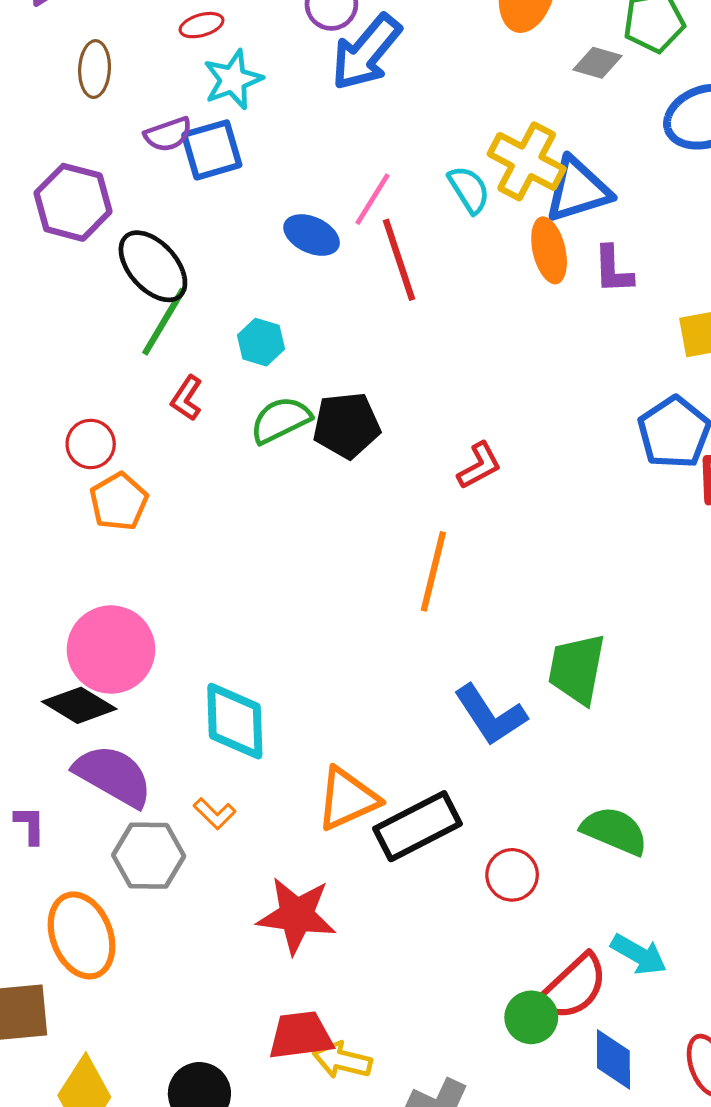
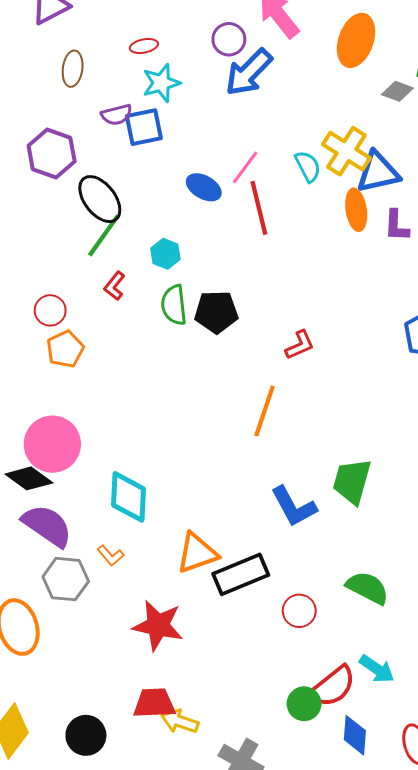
green semicircle: (281, 420) -> (174, 305), turned -75

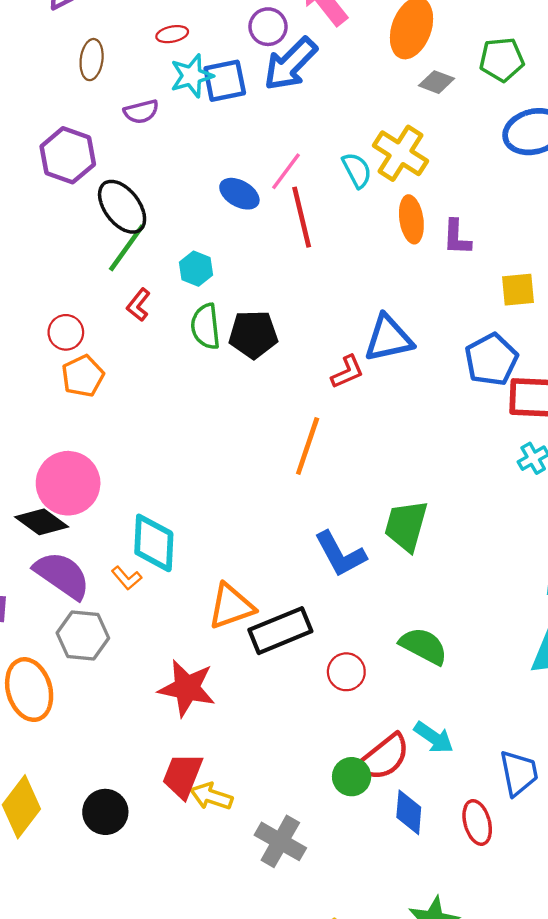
gray diamond: (397, 91) -> (437, 82), moved
blue square: (144, 127) -> (225, 81), moved
blue triangle: (378, 172) -> (388, 338), moved
orange L-shape: (111, 555) -> (127, 578), moved
red trapezoid: (154, 703) -> (183, 776), turned -66

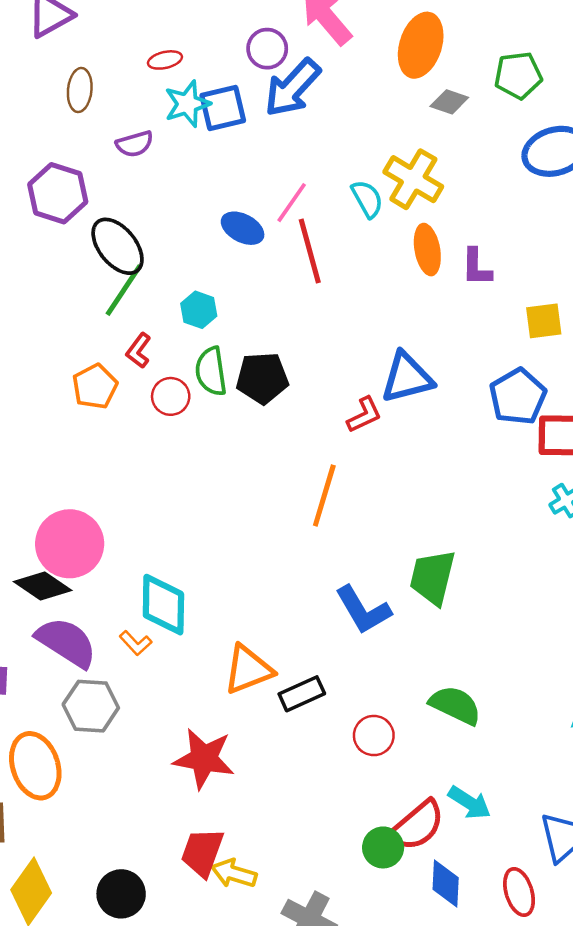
red circle: (66, 332) -> (171, 396), moved
orange pentagon: (83, 376) -> (95, 386), moved
black rectangle: (280, 631) -> (302, 694), size x0.7

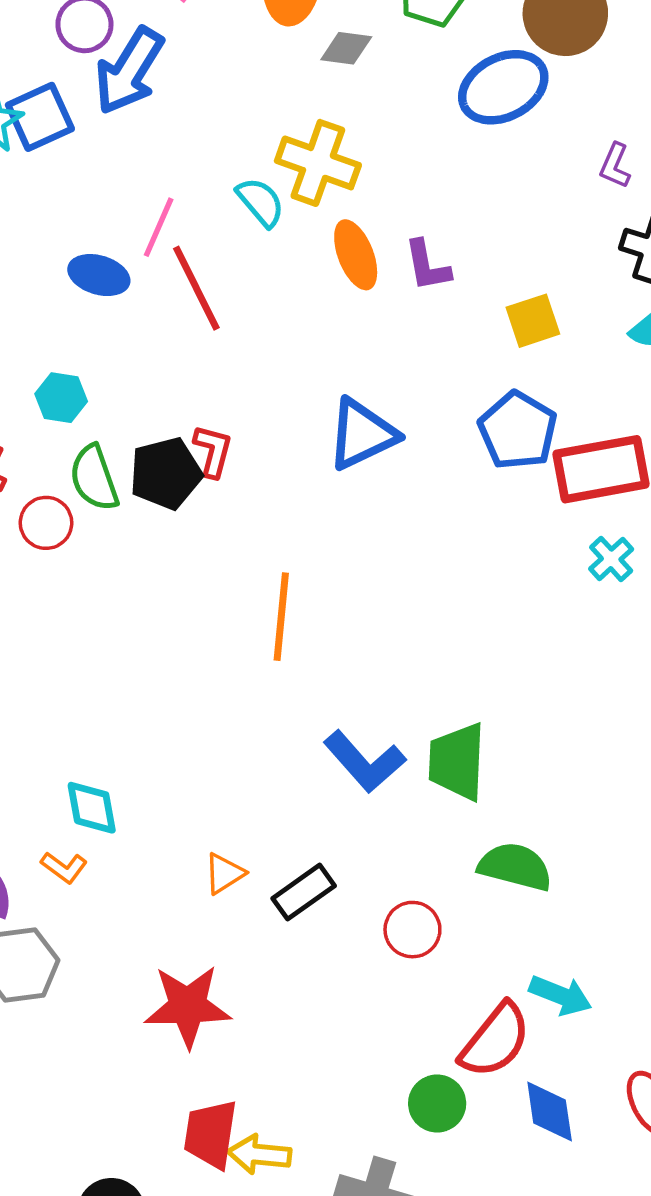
red L-shape: (364, 415) -> (213, 451), moved, turned -39
green trapezoid: (432, 577) -> (457, 762), moved
cyan diamond: (163, 605) -> (92, 808), size x0.7
orange triangle: (248, 670) -> (224, 873), size x0.6
green circle: (383, 847) -> (437, 1103), moved

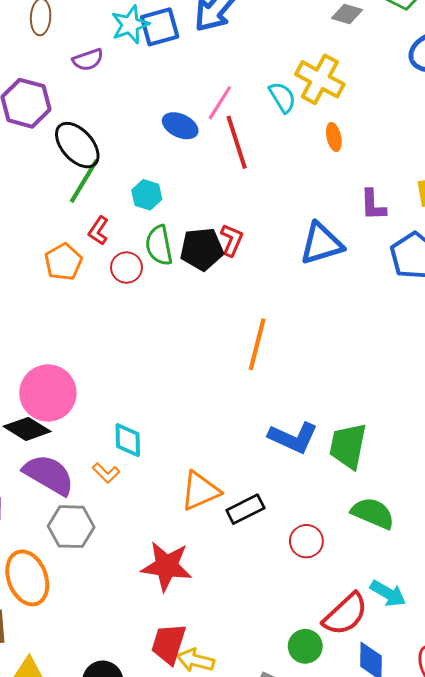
orange ellipse: (356, 255) -> (334, 137), size x0.7
purple L-shape: (427, 266) -> (373, 205), moved
blue L-shape: (364, 762) -> (293, 438), turned -33
orange triangle: (224, 873) -> (200, 491), size x1.6

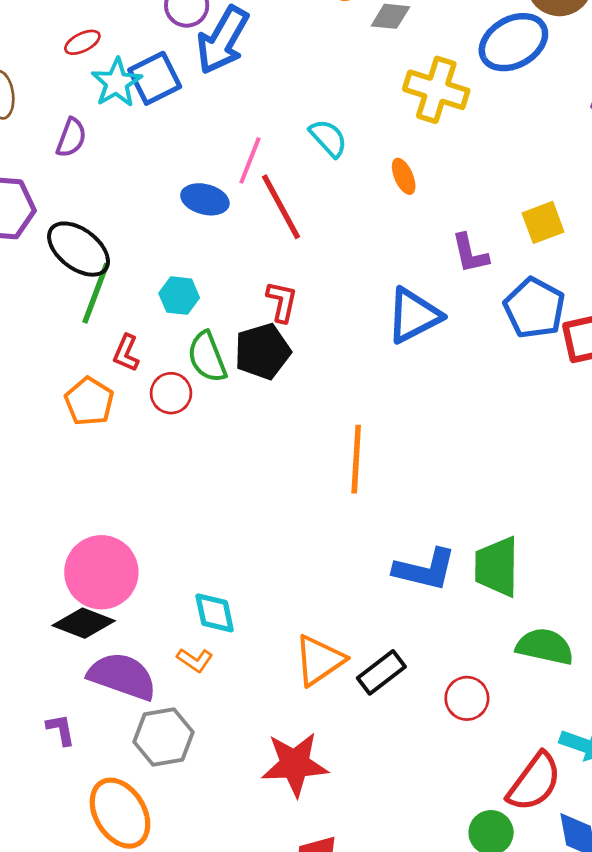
purple semicircle: (88, 60) -> (71, 138), turned -40
yellow cross: (320, 79) -> (436, 90), moved
red L-shape: (232, 240) -> (282, 302), moved

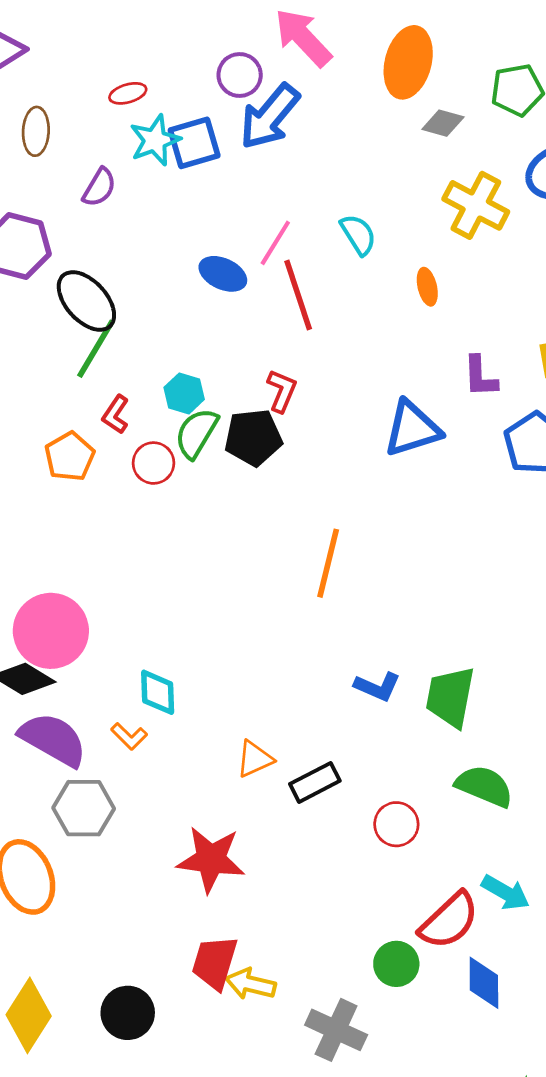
cyan hexagon: (179, 296) -> (184, 393), moved
green semicircle: (207, 357) -> (196, 433), turned 42
blue L-shape: (425, 569) -> (377, 687), size x0.7
orange triangle: (319, 660) -> (255, 759), size x0.7

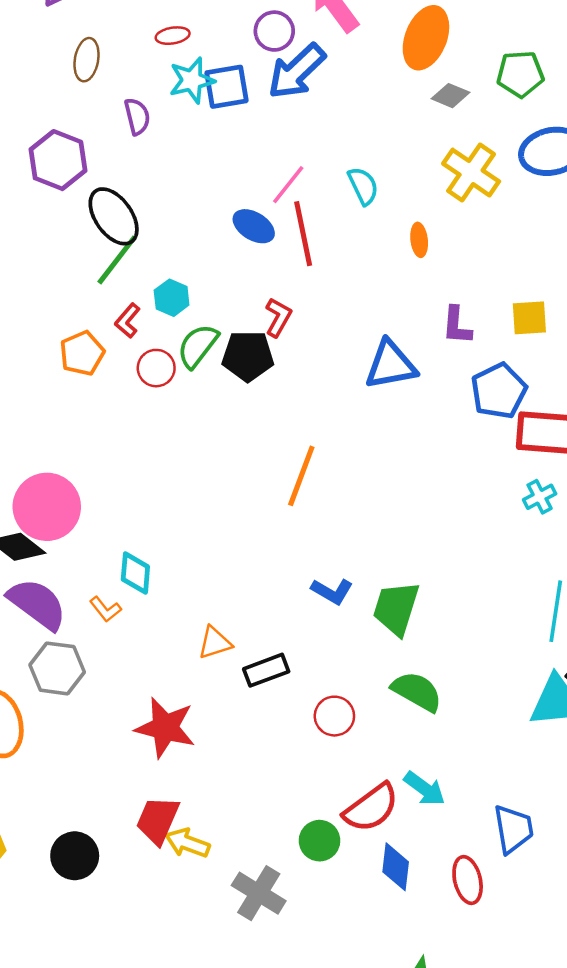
purple semicircle: (99, 187) -> (137, 116), turned -51
blue ellipse: (223, 274) -> (254, 226), moved
cyan hexagon: (184, 393) -> (172, 298), moved

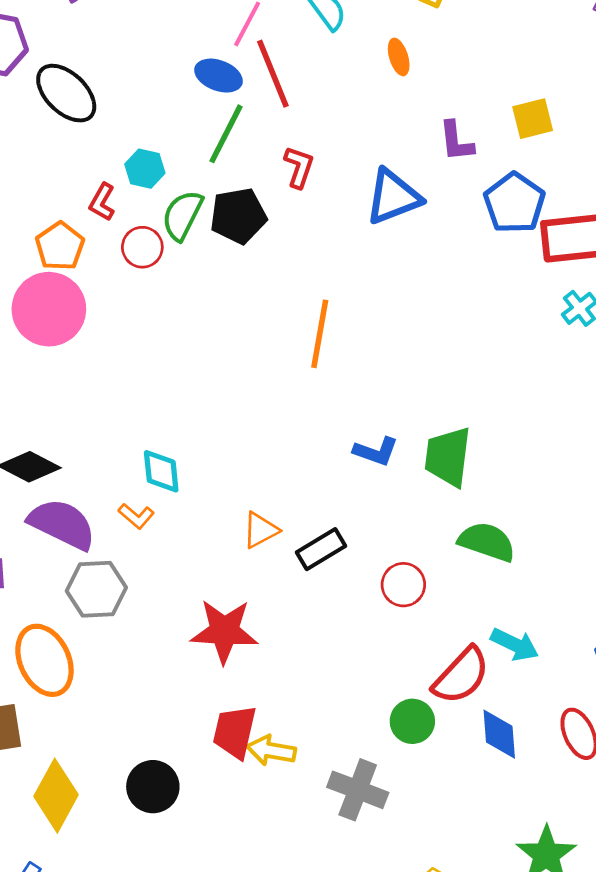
green line: (117, 260) -> (226, 134), moved
red L-shape: (278, 317) -> (299, 167), moved
pink circle: (47, 507) -> (49, 309), moved

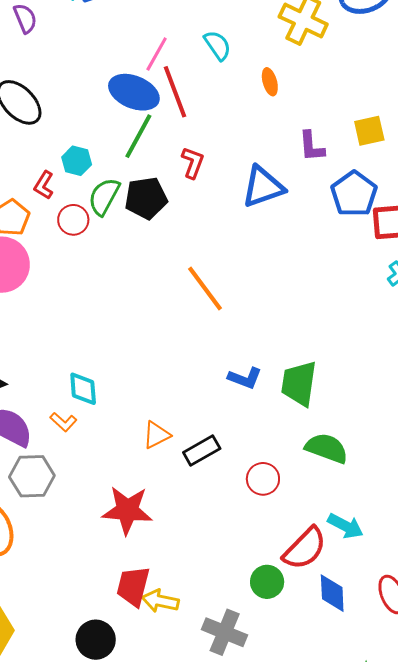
blue ellipse: (218, 76) -> (134, 92), size x1.4
orange line: (320, 334) -> (205, 288), turned -48
black circle: (153, 787) -> (96, 640), moved

